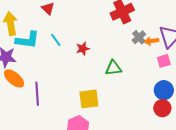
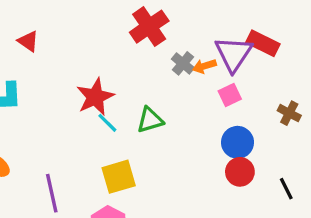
cyan line: (56, 40) -> (107, 123), moved
red star: (83, 49) -> (95, 97), size x1.6
purple line: (37, 94) -> (52, 193), moved

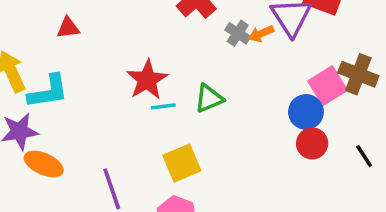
red triangle: (28, 41) -> (68, 28), turned -35
pink square: (230, 95) -> (328, 86), moved, size x1.5
brown cross: (289, 113) -> (358, 74), size x1.5
cyan line: (107, 123) -> (163, 106), turned -45

